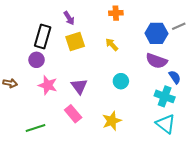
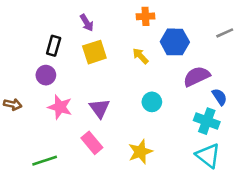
blue hexagon: (156, 33) -> (175, 42), moved
black rectangle: (43, 36) -> (54, 46), size x0.7
purple semicircle: (156, 61) -> (197, 76), turned 135

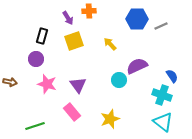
orange cross: (145, 16) -> (89, 11), moved
gray line: (225, 33) -> (161, 26), moved
blue hexagon: (175, 42) -> (137, 19), moved
purple semicircle: (197, 76) -> (137, 66), moved

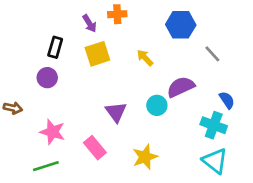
gray line: (161, 26) -> (212, 54), moved, turned 72
pink star: (47, 84) -> (53, 132), moved
purple triangle: (78, 85) -> (116, 112), moved

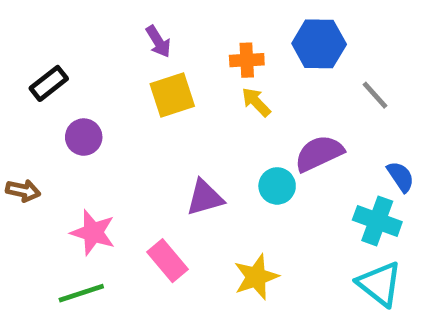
orange cross: (117, 14) -> (247, 60), moved
black rectangle: (55, 47) -> (49, 83), moved, turned 36
purple triangle: (116, 112) -> (205, 198), turned 50

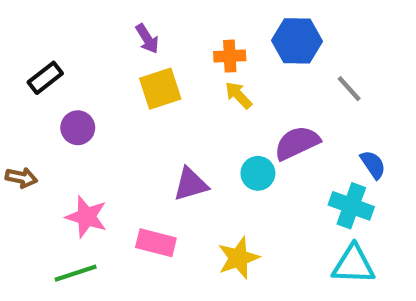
pink rectangle: (168, 261) -> (156, 243), turned -36
cyan triangle: (380, 284) -> (353, 264), turned -36

